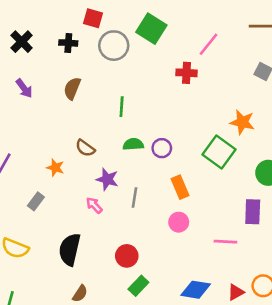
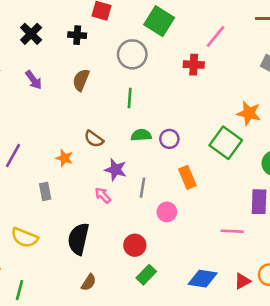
gray circle: (114, 46) -> (132, 54), moved
gray rectangle: (36, 201) -> (45, 191), turned -48
pink circle: (179, 222) -> (167, 212), moved

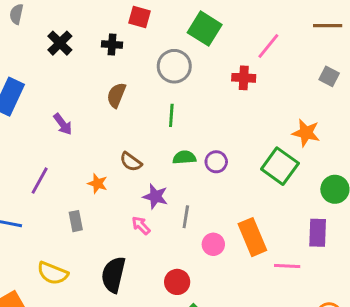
purple arrow: (34, 80) -> (63, 124), moved
orange rectangle: (187, 177) -> (252, 237), moved, size x1.4

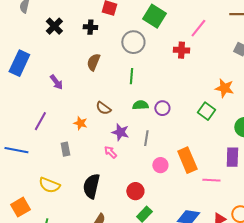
green square: (280, 166) -> (206, 111), size x0.7
gray line: (186, 217) -> (146, 138), moved

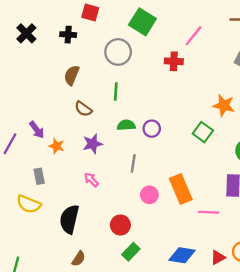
purple arrow: (56, 82) -> (37, 130), moved
brown semicircle: (103, 108) -> (83, 109), moved
purple star: (120, 132) -> (93, 144), moved, turned -30
yellow semicircle: (49, 185) -> (29, 204), moved

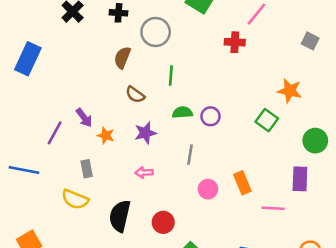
gray circle: (118, 52) -> (156, 32), moved
pink arrow: (91, 180) -> (144, 173), turned -49
orange rectangle: (181, 189) -> (242, 183), size x0.7
red circle: (120, 225) -> (163, 222), moved

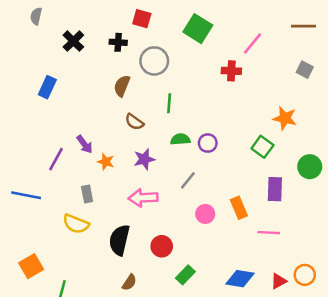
blue rectangle: (28, 59) -> (47, 87), moved, size x0.7
gray line: (190, 155) -> (188, 180), turned 30
pink arrow: (144, 173) -> (143, 198), size x1.6
purple rectangle: (300, 179) -> (275, 189), moved

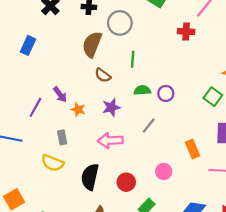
brown semicircle: (122, 86) -> (92, 44), size x1.4
pink circle: (205, 214) -> (164, 171), moved

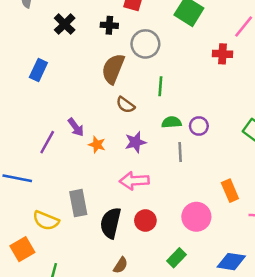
gray line: (149, 126) -> (180, 152), moved, turned -42
gray rectangle: (62, 137) -> (78, 203), moved, size x1.5
yellow semicircle: (53, 163) -> (46, 220), moved
pink circle: (164, 171) -> (196, 217), size x1.5
red circle: (126, 182) -> (145, 220), moved

